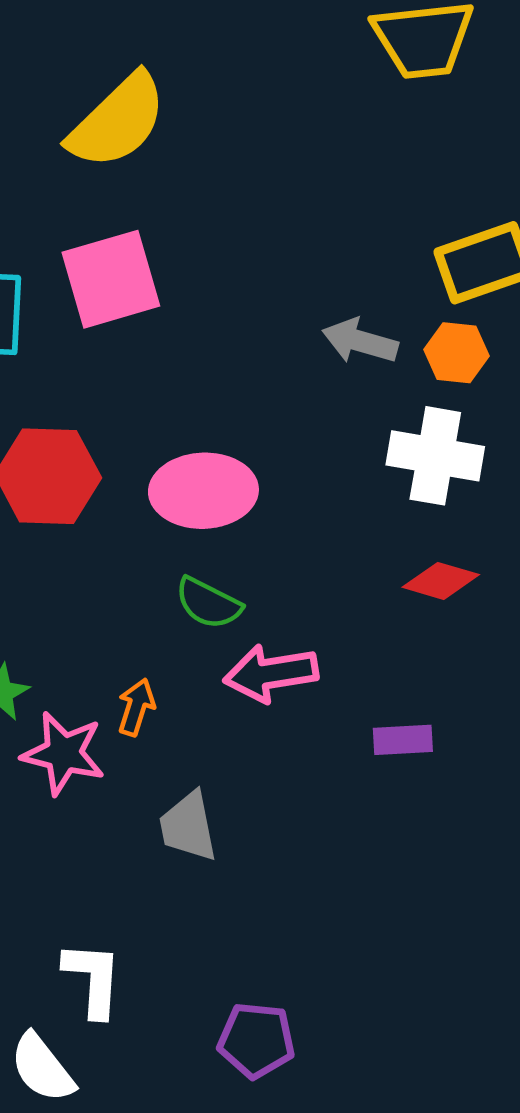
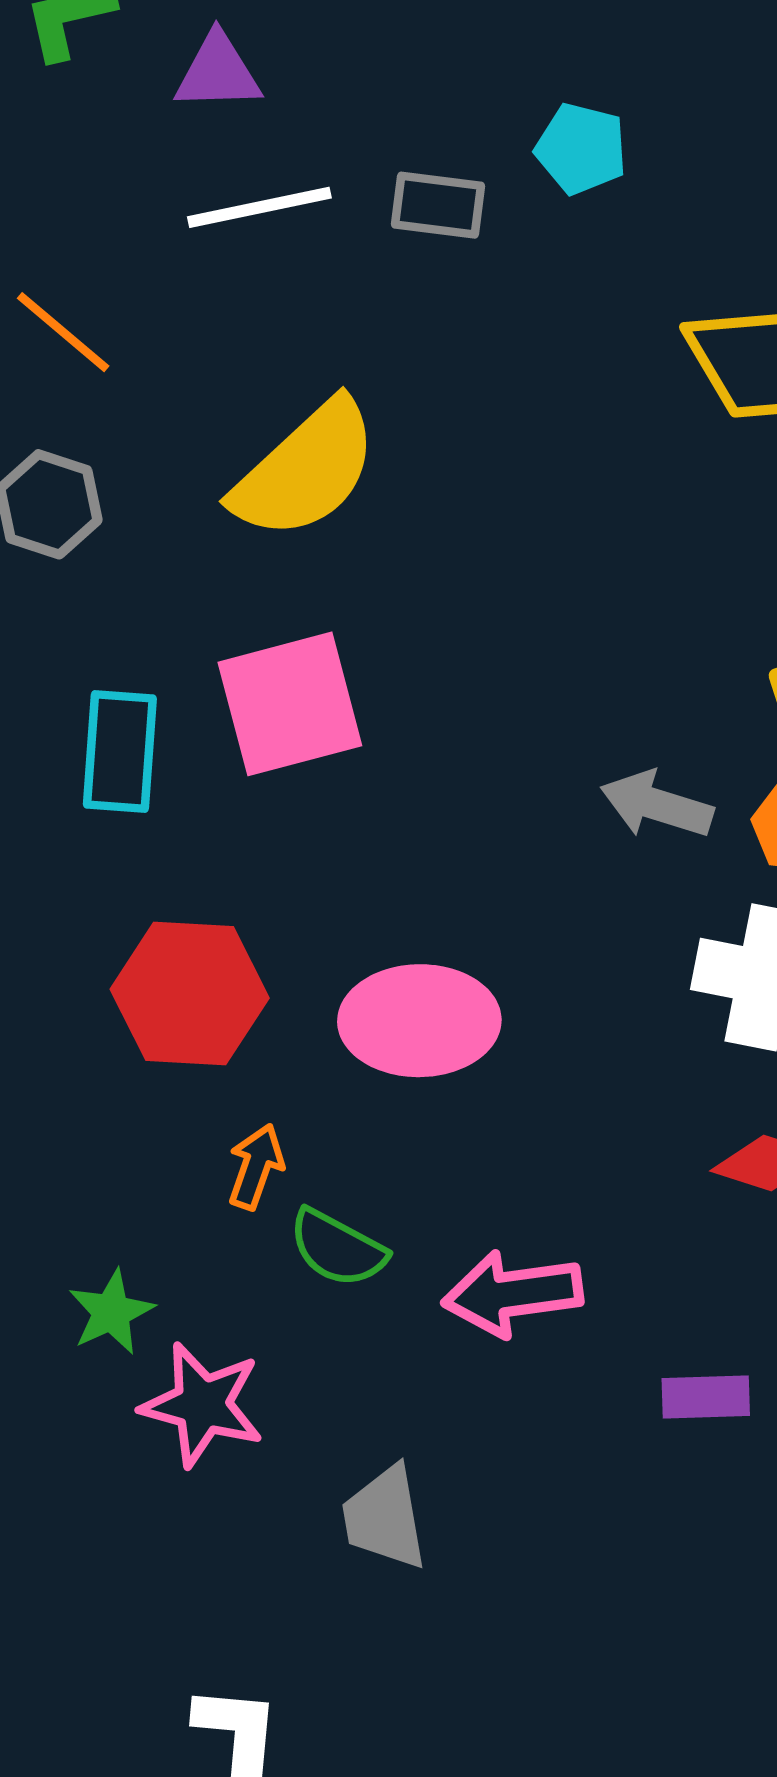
green semicircle: (208, 603) -> (337, 1248), moved
orange arrow: (136, 707) -> (256, 1167), moved

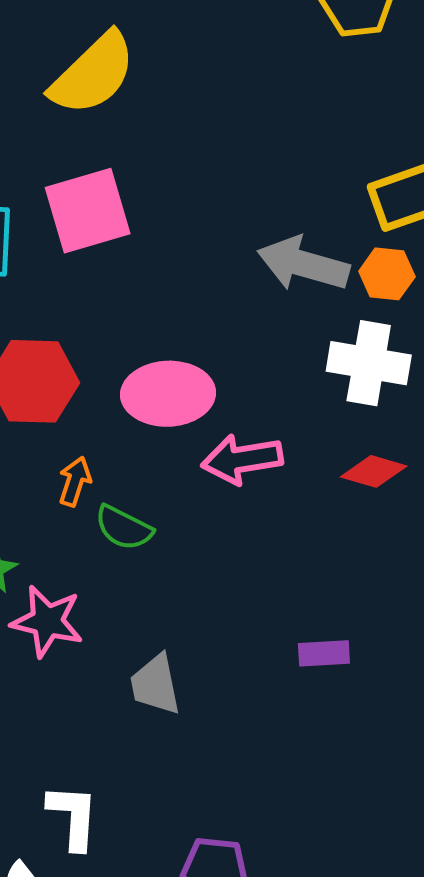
gray arrow: (657, 805) -> (303, 264), size x1.4
pink arrow: (513, 1294) -> (242, 459), moved
purple rectangle: (706, 1397) -> (324, 653), moved

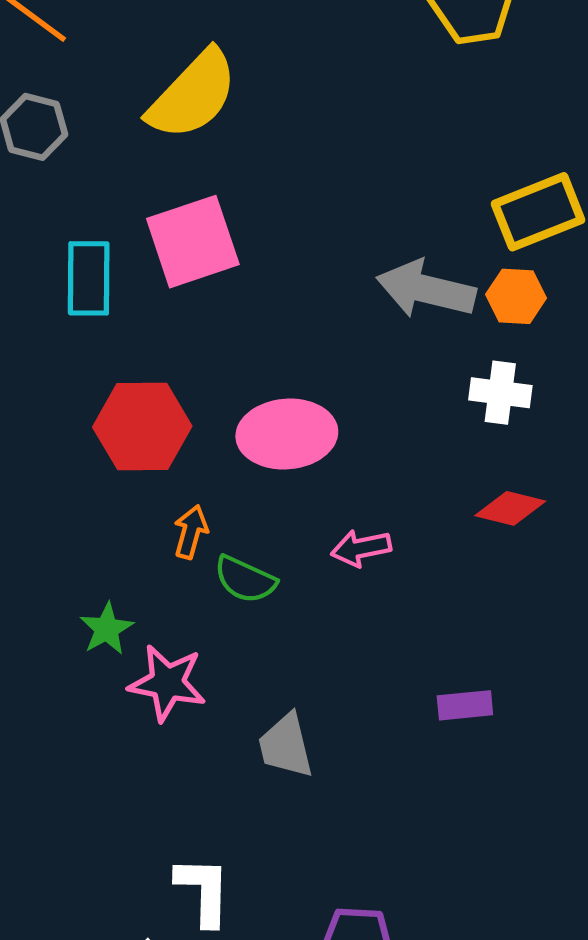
white cross: (369, 363) -> (500, 393), size x0.7
pink arrow: (242, 459) -> (361, 548), moved, size x0.7

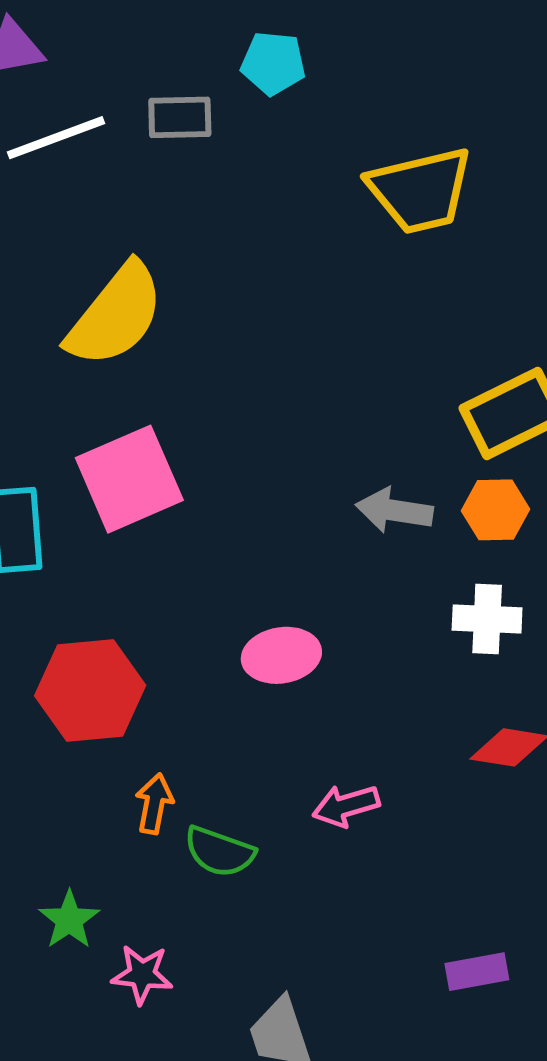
gray arrow: (426, 289) -> (394, 510), size x0.7
pink ellipse: (287, 434) -> (281, 655), moved, size x0.7
pink star: (167, 683) -> (142, 974), size x0.7

